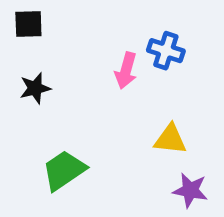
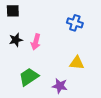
pink arrow: (126, 71) -> (36, 42), moved
purple star: (190, 190) -> (60, 86), moved

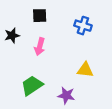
black square: (13, 11) -> (40, 16), moved
black star: (16, 40) -> (12, 36), moved

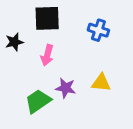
black square: (40, 16) -> (47, 18), size x1.5
purple star: (66, 95) -> (66, 88), moved

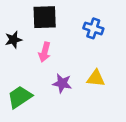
green trapezoid: (38, 101) -> (20, 97), moved

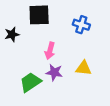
pink arrow: (45, 52) -> (50, 51), moved
green trapezoid: (20, 97) -> (30, 82), moved

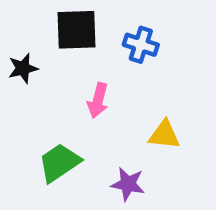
blue cross: (81, 25) -> (141, 45), moved
purple star: (54, 72) -> (128, 184), moved

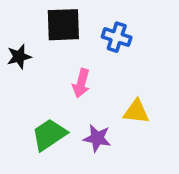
purple star: (128, 184) -> (97, 138), moved

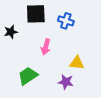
purple star: (97, 138) -> (66, 82), moved

